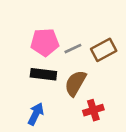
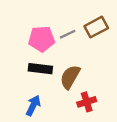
gray line: (73, 49) -> (68, 34), moved
brown rectangle: (104, 50) -> (96, 27), moved

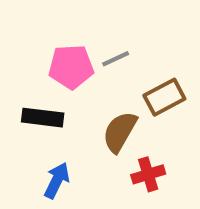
brown rectangle: (96, 27) -> (164, 97), moved
black rectangle: (40, 69) -> (43, 118), moved

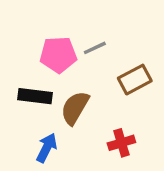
brown semicircle: (120, 132) -> (75, 108), moved

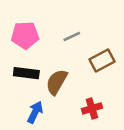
pink pentagon: (58, 55) -> (25, 35), moved

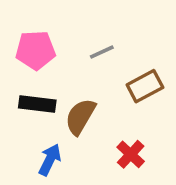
red cross: (92, 108) -> (131, 154), turned -30

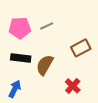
gray line: (102, 52) -> (47, 26), moved
blue arrow: (50, 160) -> (15, 89), moved

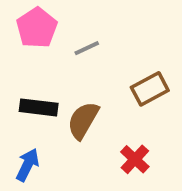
pink pentagon: (20, 28) -> (37, 28), moved, turned -30

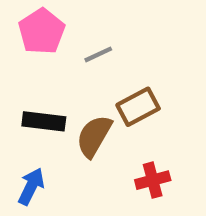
brown rectangle: (150, 89) -> (138, 107), moved
red cross: (135, 159) -> (153, 180), turned 32

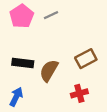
gray line: (98, 54) -> (51, 15), moved
brown rectangle: (138, 107) -> (86, 59), moved

